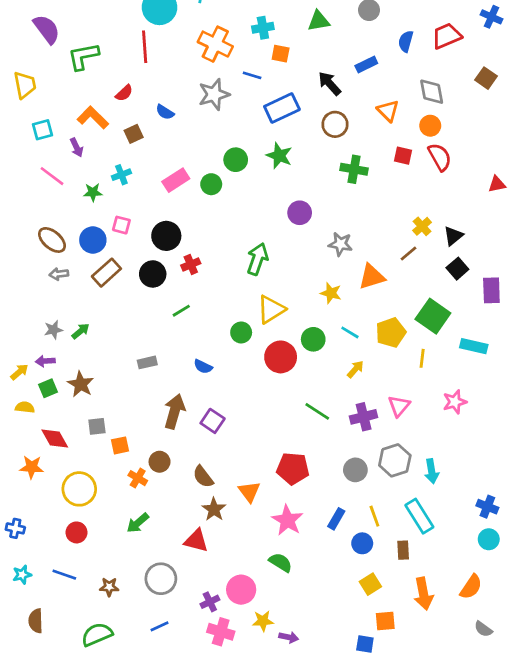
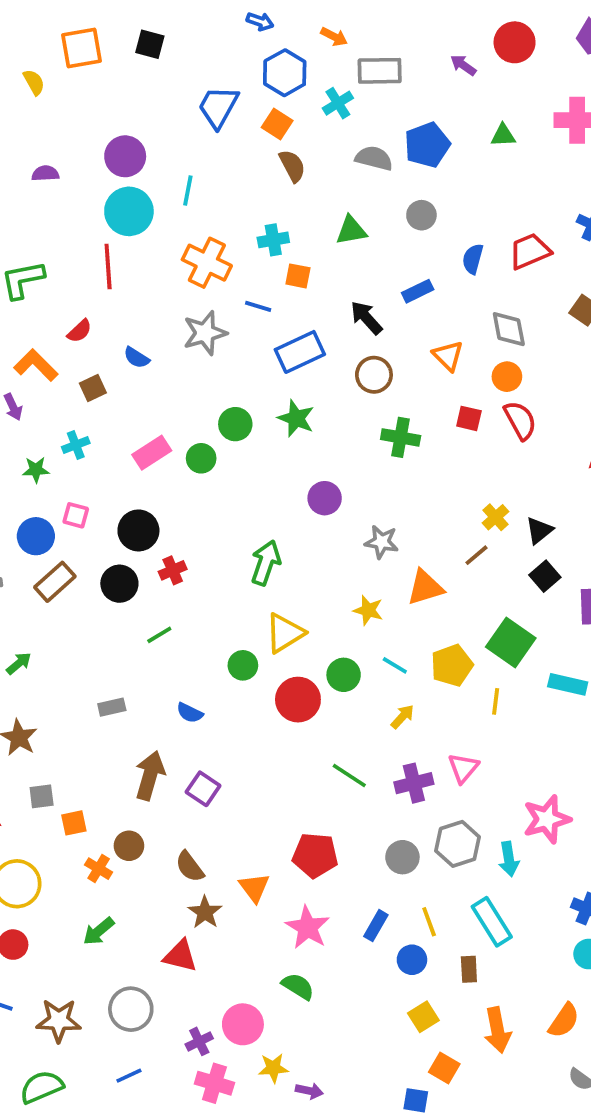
pink star: (455, 402) -> (547, 819), moved, size x1.4
brown star: (109, 587) -> (59, 1021), size x1.6
orange square: (385, 621) -> (444, 1068), turned 35

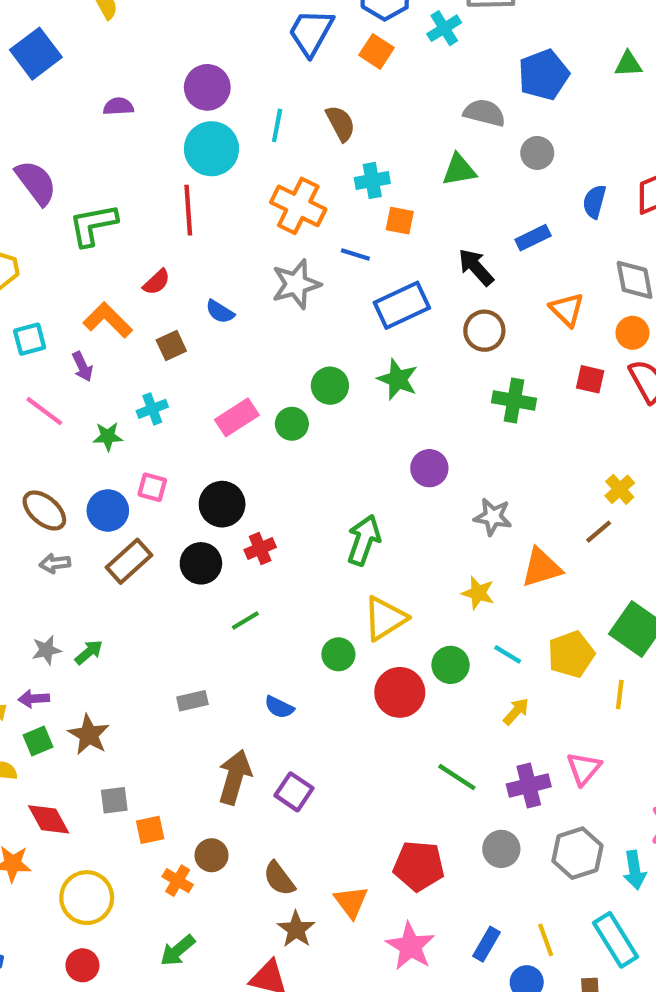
gray semicircle: (374, 158) -> (484, 113), moved
brown semicircle: (292, 166) -> (341, 123), moved
gray circle: (402, 857) -> (501, 849), moved

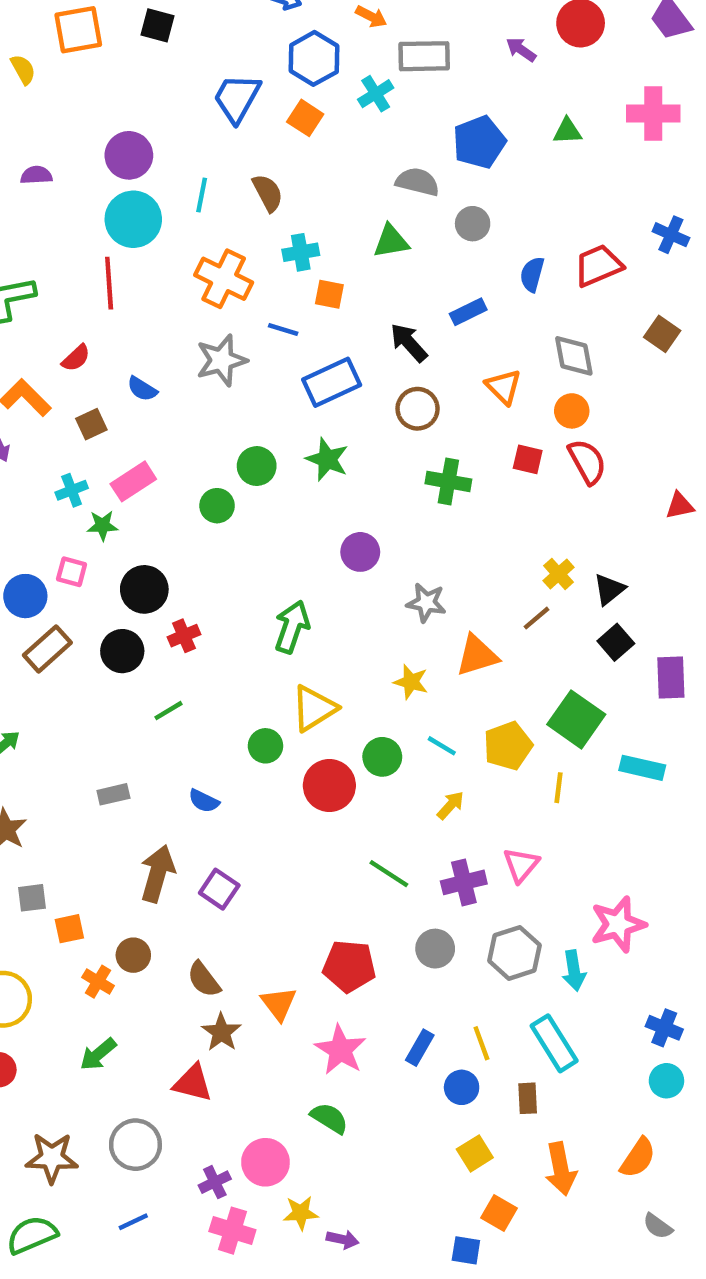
pink rectangle: (237, 417) -> (133, 481), moved
green star: (108, 436) -> (102, 526), moved

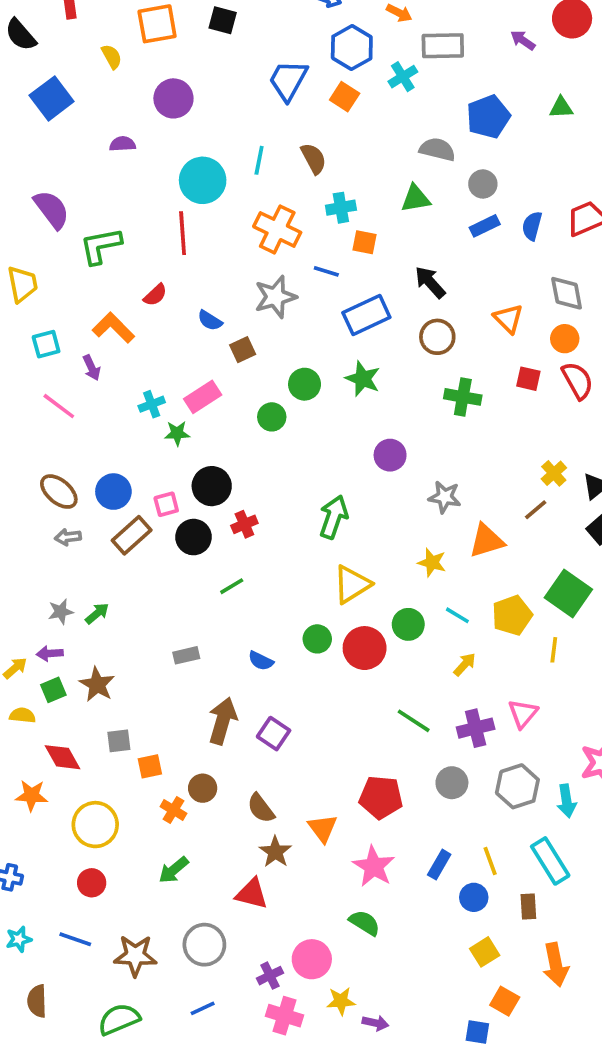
purple circle: (129, 155) -> (173, 98), moved
blue rectangle: (468, 312) -> (485, 226), moved
brown square: (91, 424) -> (243, 350), moved
pink square: (72, 572) -> (166, 504), moved, turned -30
green circle: (265, 746) -> (317, 639), moved

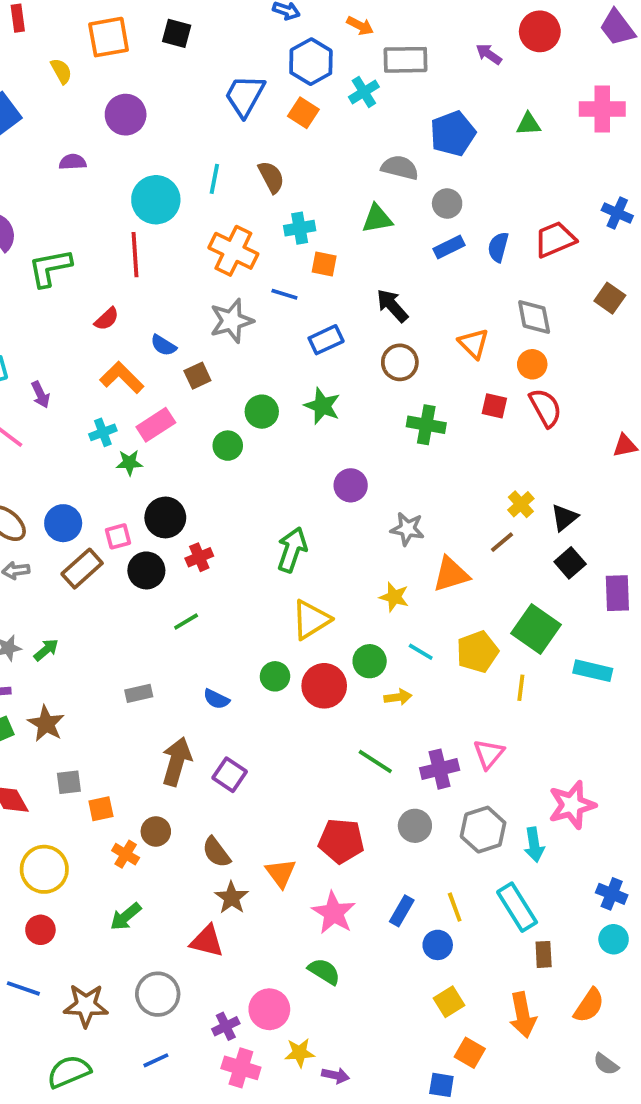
blue rectangle: (366, 315) -> (326, 340), size x0.7
orange L-shape: (113, 328) -> (122, 378), moved
yellow arrow: (465, 664) -> (398, 697), moved, turned 40
brown rectangle: (528, 906) -> (544, 954), moved

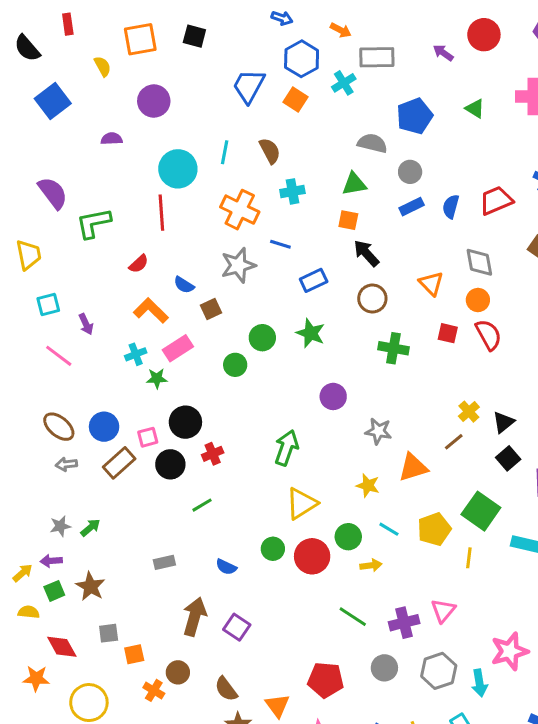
green triangle: (528, 124) -> (475, 109), turned 35
orange square: (324, 264) -> (348, 220), moved

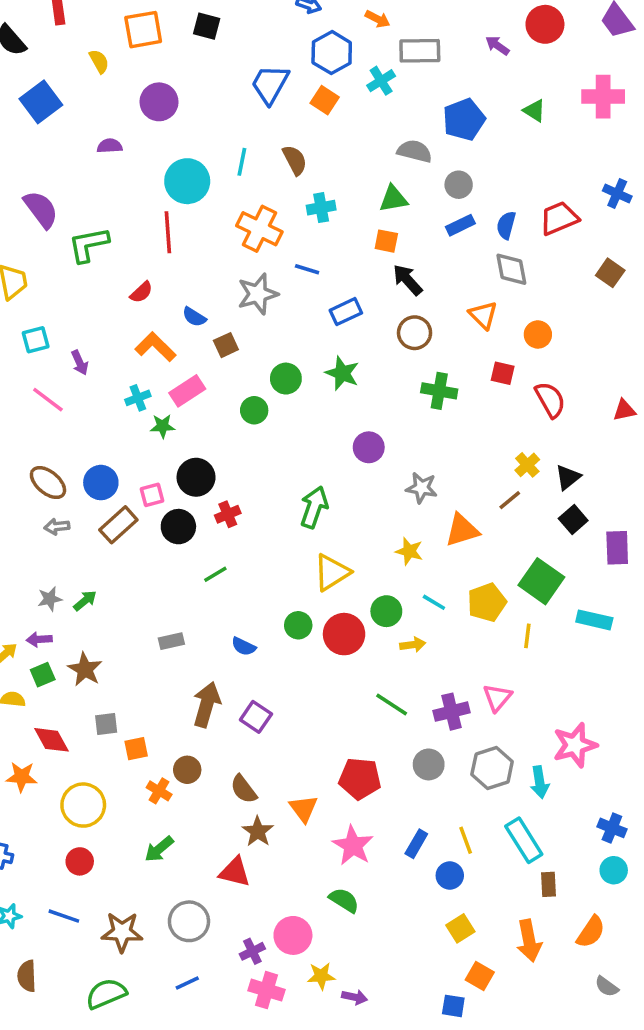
gray diamond: (479, 262) -> (511, 269), moved
red semicircle: (488, 335) -> (550, 400), moved

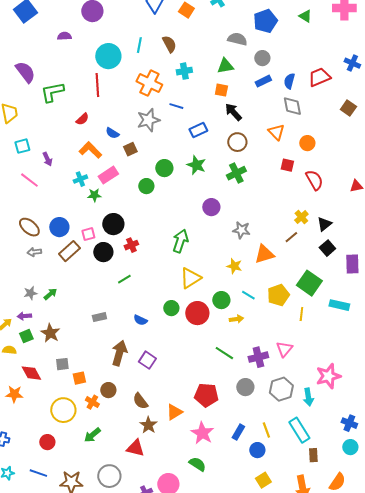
green cross: (439, 391) -> (236, 173), moved, turned -36
yellow circle: (83, 805) -> (63, 410), moved
orange triangle: (304, 809) -> (174, 412), turned 36

